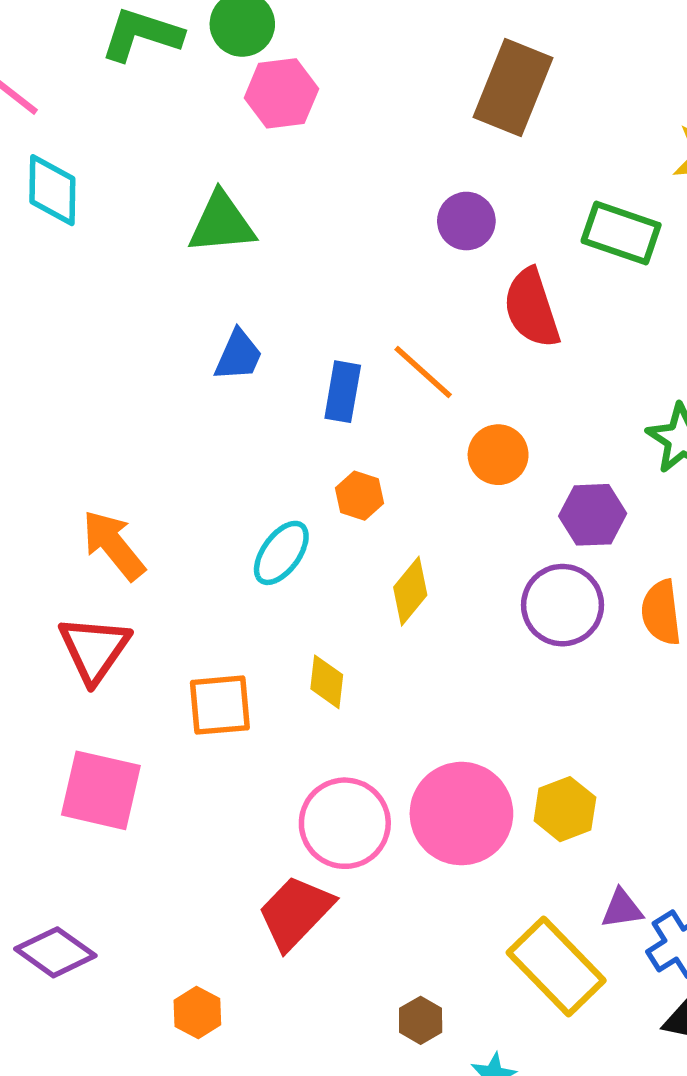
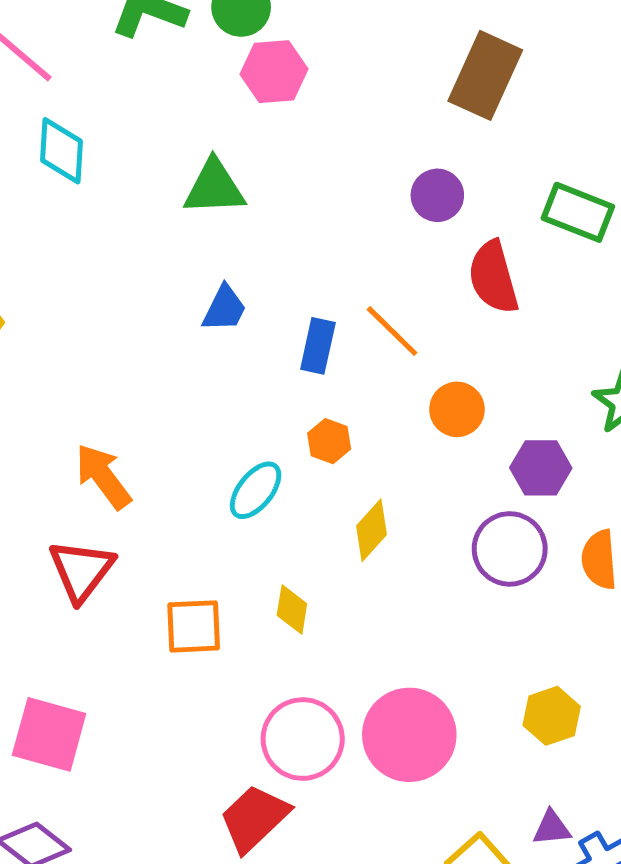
pink square: (101, 790) -> (49, 734), moved
yellow hexagon: (565, 809) -> (552, 716), moved

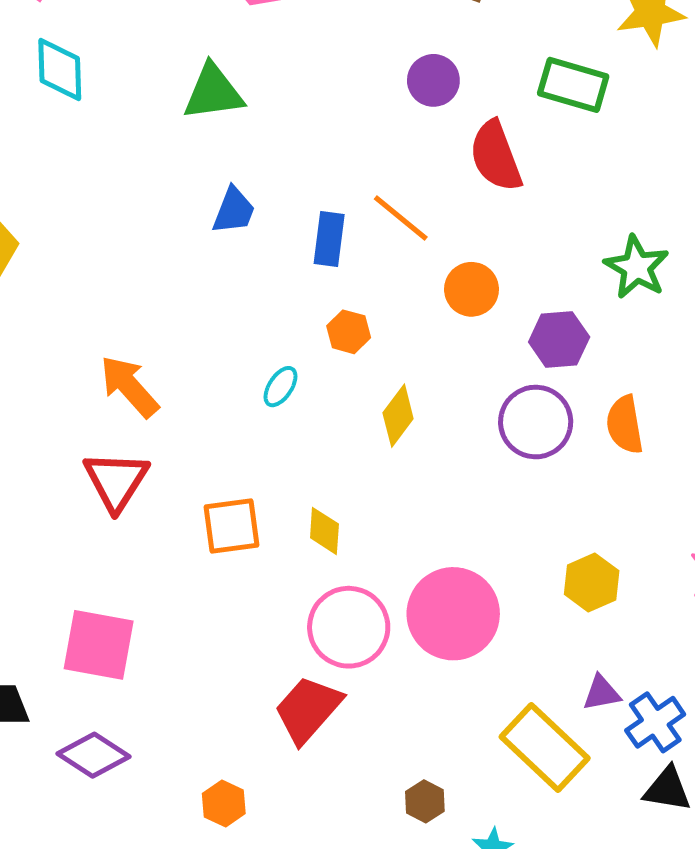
cyan ellipse: (256, 490) -> (280, 387), size x0.7
yellow diamond: (292, 609) -> (324, 531), moved

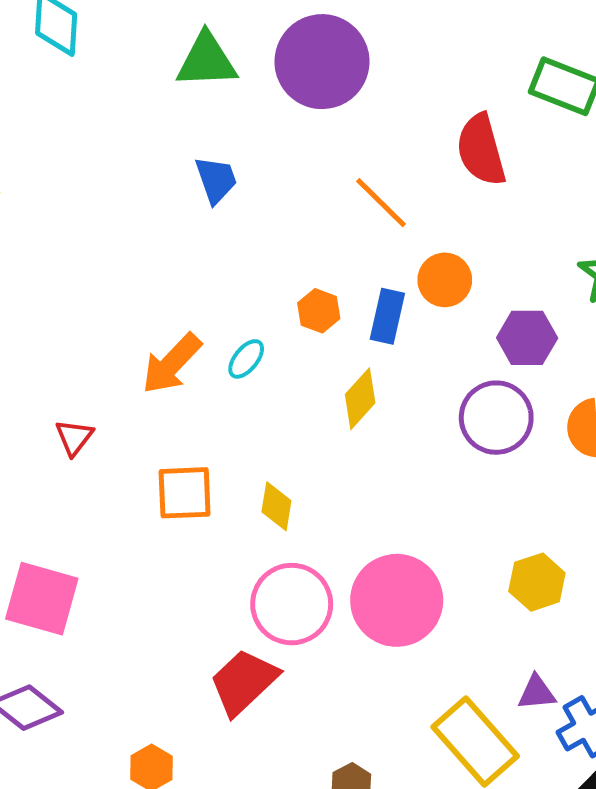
purple circle: (433, 80) -> (322, 62), moved, size x1.8
blue trapezoid: (234, 211) -> (216, 180), turned -46
blue rectangle: (329, 239) -> (387, 316), moved
orange arrow: (129, 386) -> (172, 364), moved, turned -100
red triangle: (116, 481) -> (74, 437), size x0.6

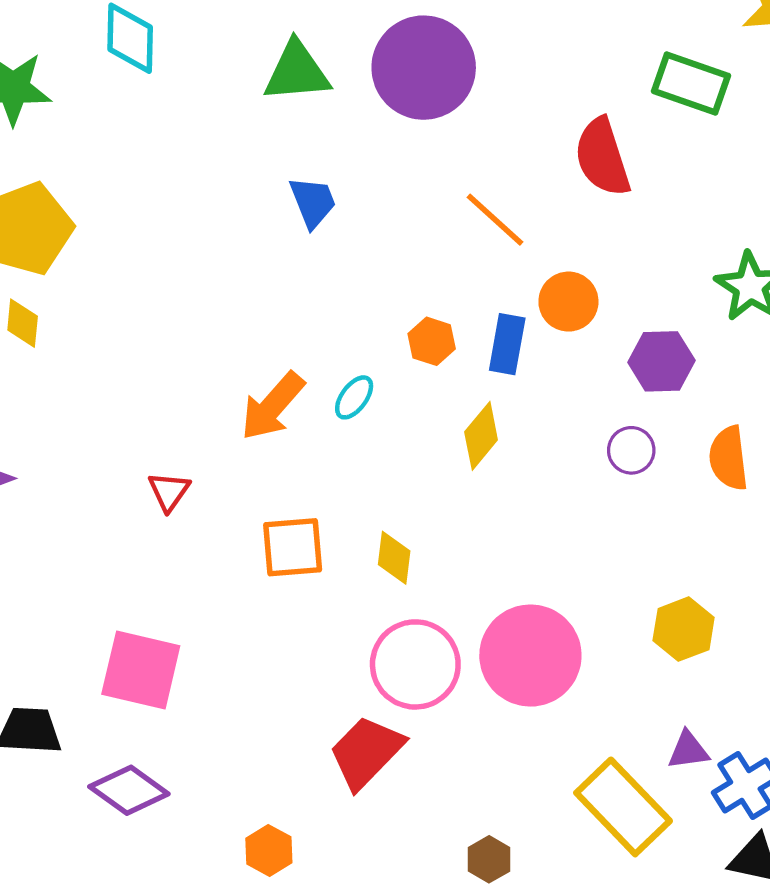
purple circle: (496, 418) -> (631, 450), size x0.6

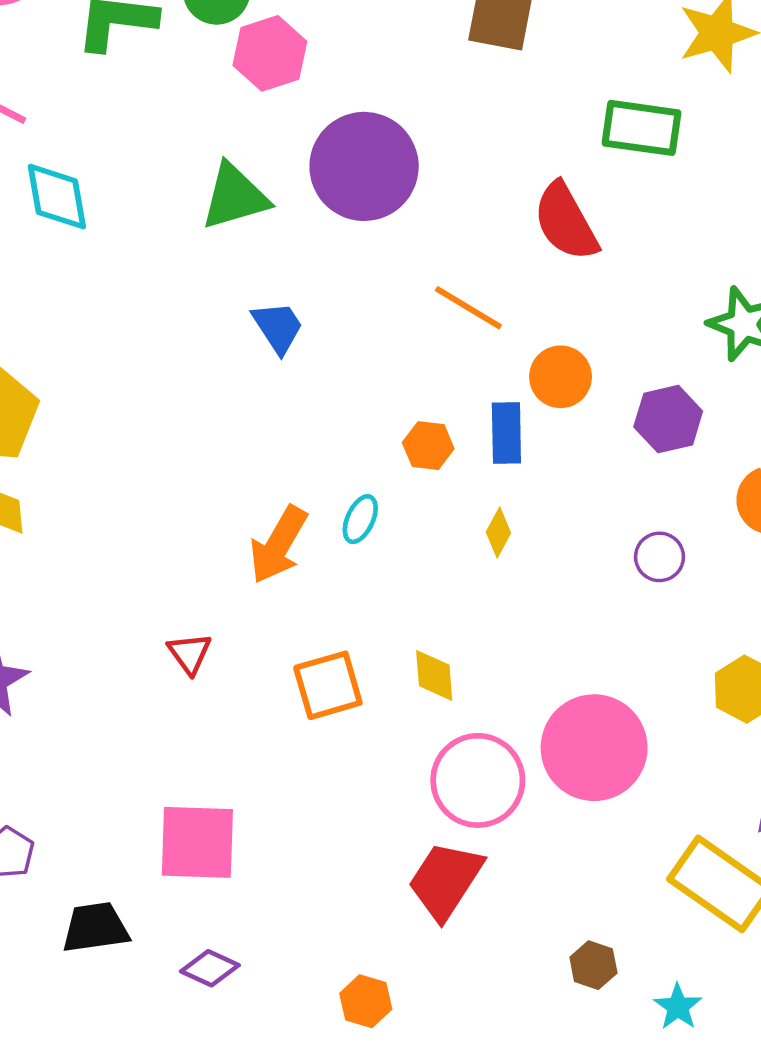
yellow diamond: (481, 436) -> (498, 532), size x0.7
purple circle: (631, 450) -> (659, 557), moved
purple diamond: (129, 790) -> (210, 968), size x0.7

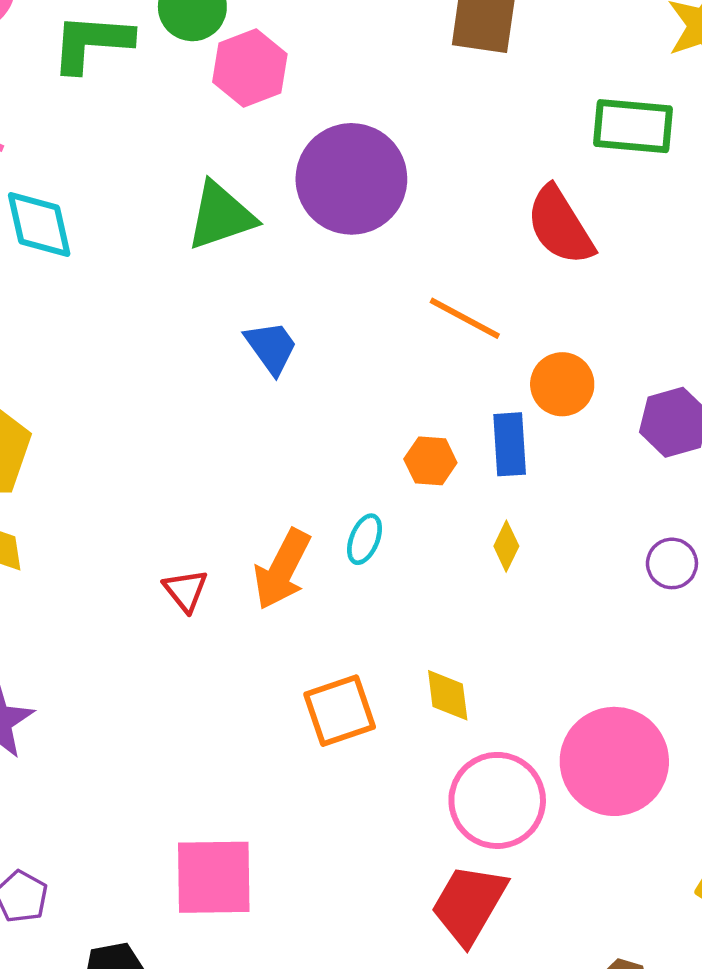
red triangle: (190, 653) -> (186, 590), moved

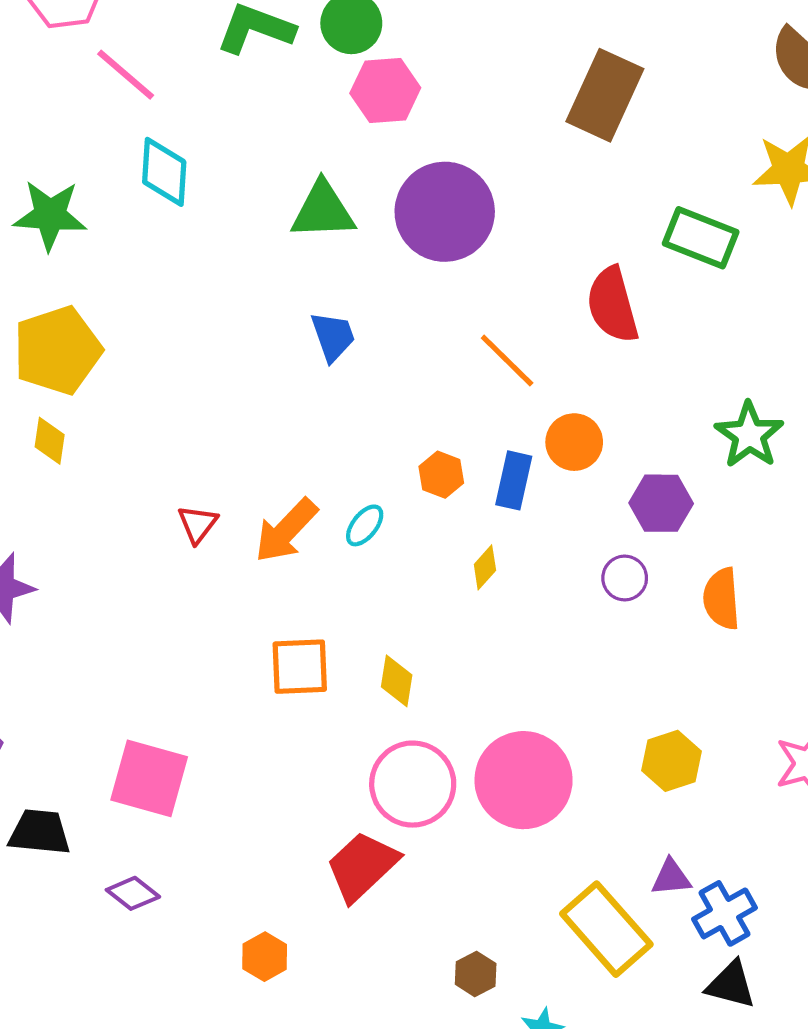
purple circle: (672, 563) -> (625, 578), moved

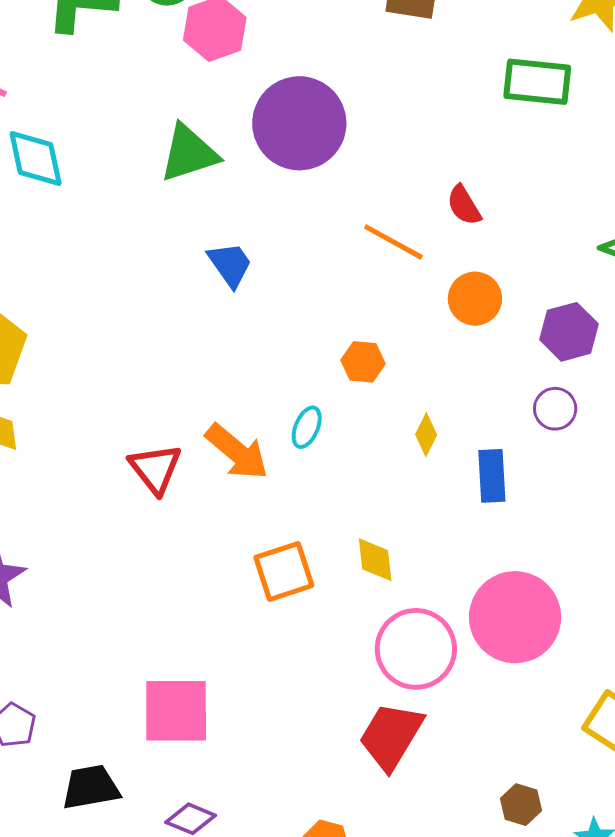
red semicircle: (613, 305) -> (464, 205), moved, size x0.6
blue rectangle: (514, 480) -> (492, 476), moved
red triangle: (198, 524) -> (155, 469), size x1.4
orange arrow: (286, 530) -> (237, 452), turned -78

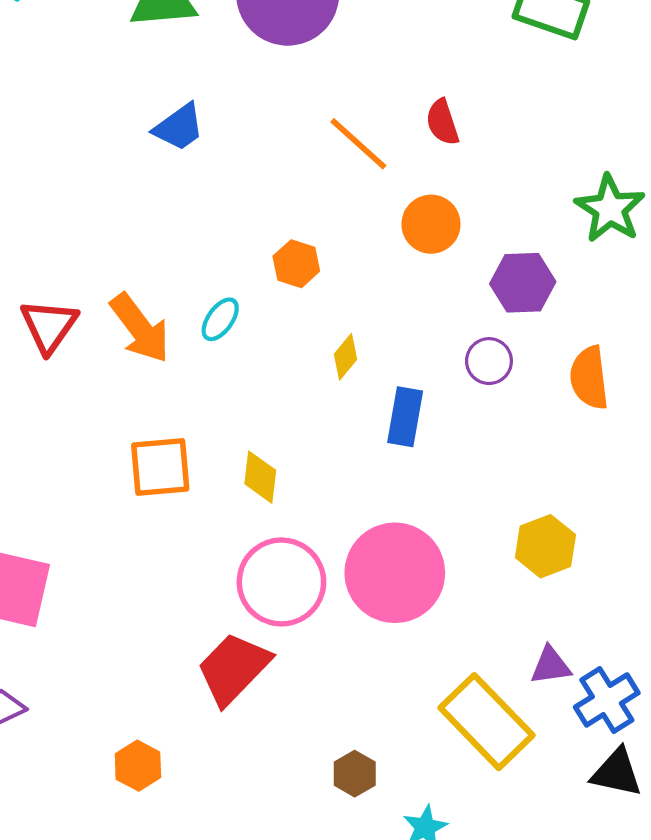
blue trapezoid: (230, 264) -> (179, 127), turned 76

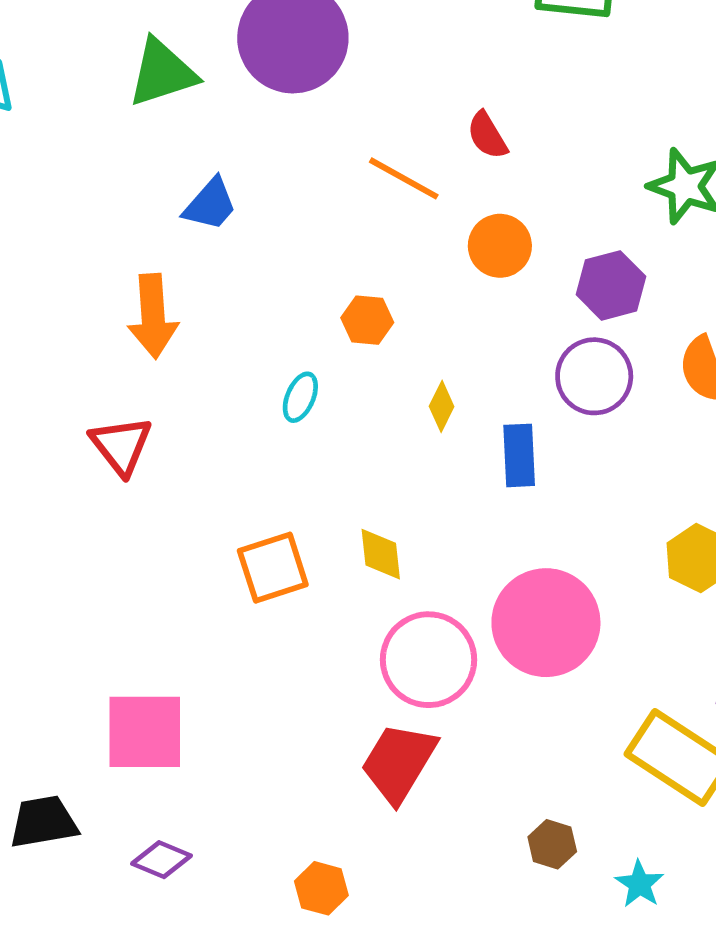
orange arrow: (140, 328) -> (153, 316), moved, turned 46
purple circle: (489, 361) -> (594, 376), size x1.5

